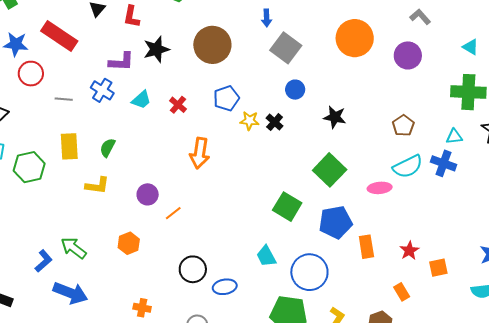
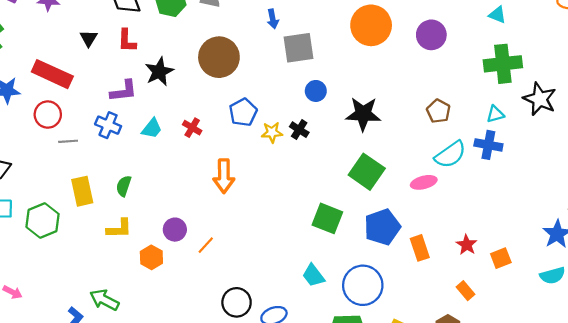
gray square: (286, 48) -> (298, 48), turned -36
red circle: (31, 74) -> (48, 115), moved
black star: (335, 117) -> (363, 114), size x1.4
orange hexagon: (129, 243) -> (151, 257), moved

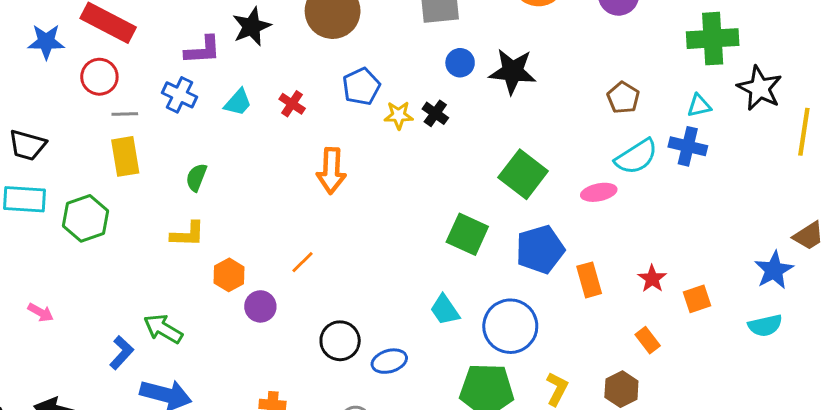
black star: (363, 114) -> (513, 71), moved
yellow rectangle: (82, 191) -> (125, 156), moved
purple circle: (175, 230) -> (260, 306), moved

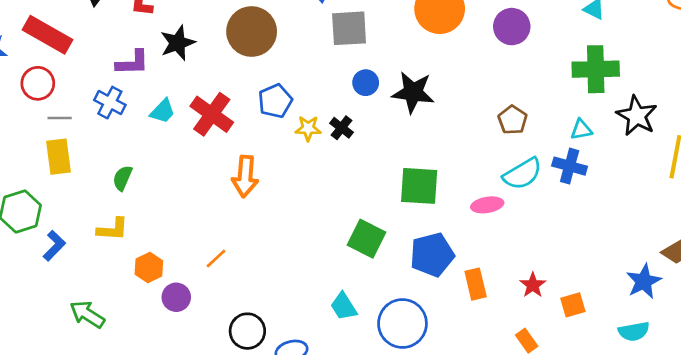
red cross: (292, 104) -> (212, 114), size x1.8
green square: (523, 174) -> (419, 186), turned -36
blue L-shape: (122, 353) -> (54, 246), moved

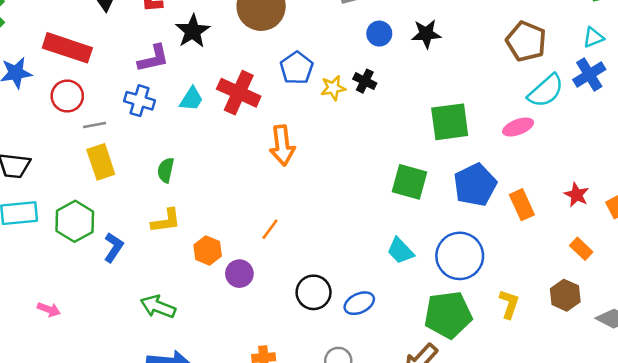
black star: (413, 92) -> (426, 34), size x0.7
brown pentagon: (513, 120) -> (526, 41), size x1.4
blue cross: (570, 166) -> (589, 75), turned -36

